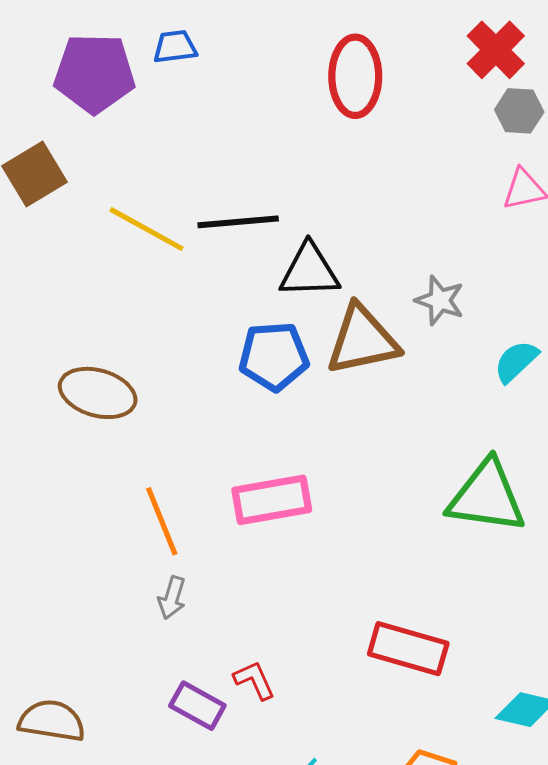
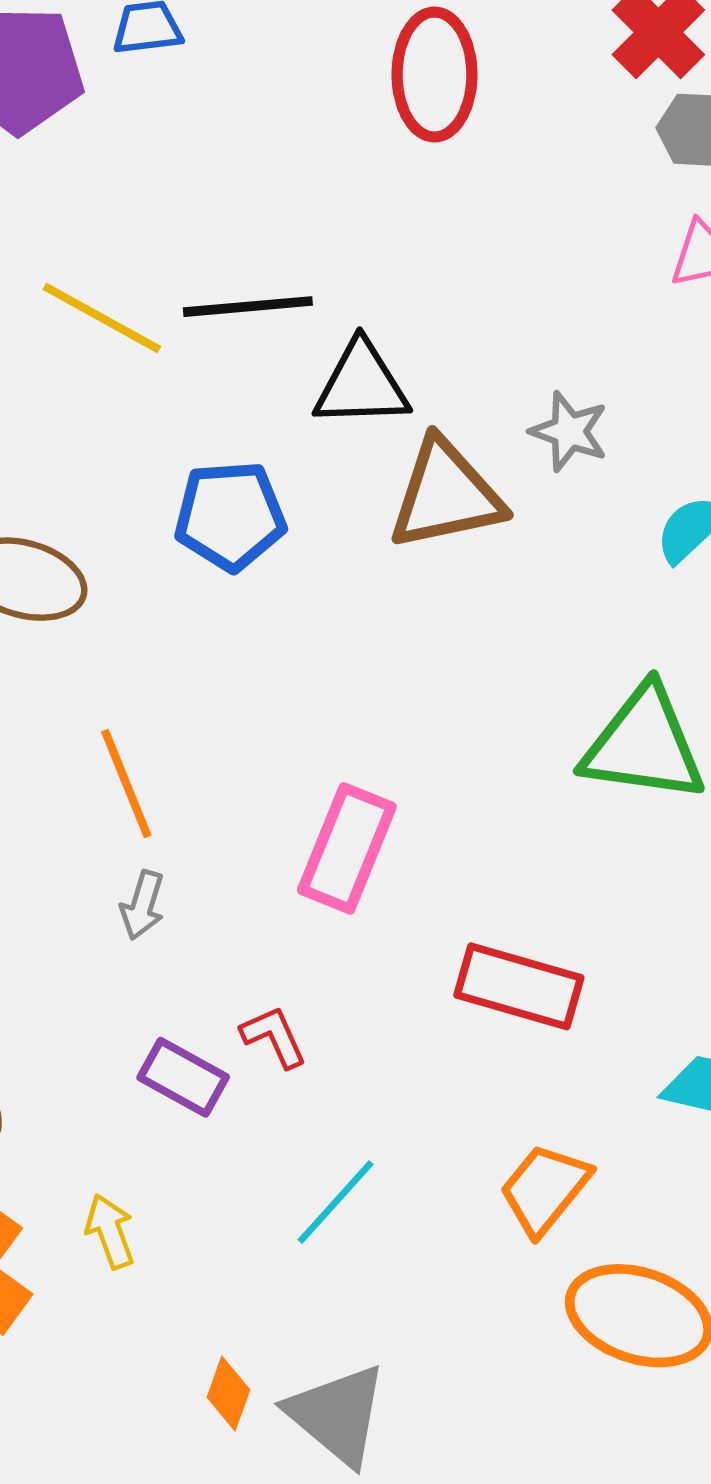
blue pentagon: (274, 356) -> (230, 516), moved
pink rectangle: (272, 500) -> (347, 848), moved, turned -58

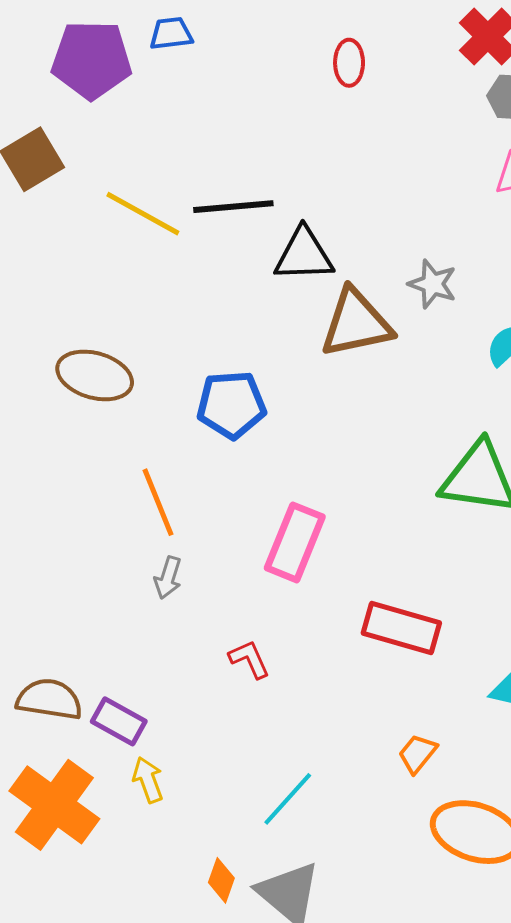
red ellipse: (434, 75) -> (349, 63), size x0.6
blue pentagon: (230, 516) -> (231, 405), moved
purple rectangle: (183, 1077) -> (119, 721), moved
orange trapezoid: (545, 1189) -> (417, 754), size x0.7
cyan line: (336, 1202) -> (288, 799), moved

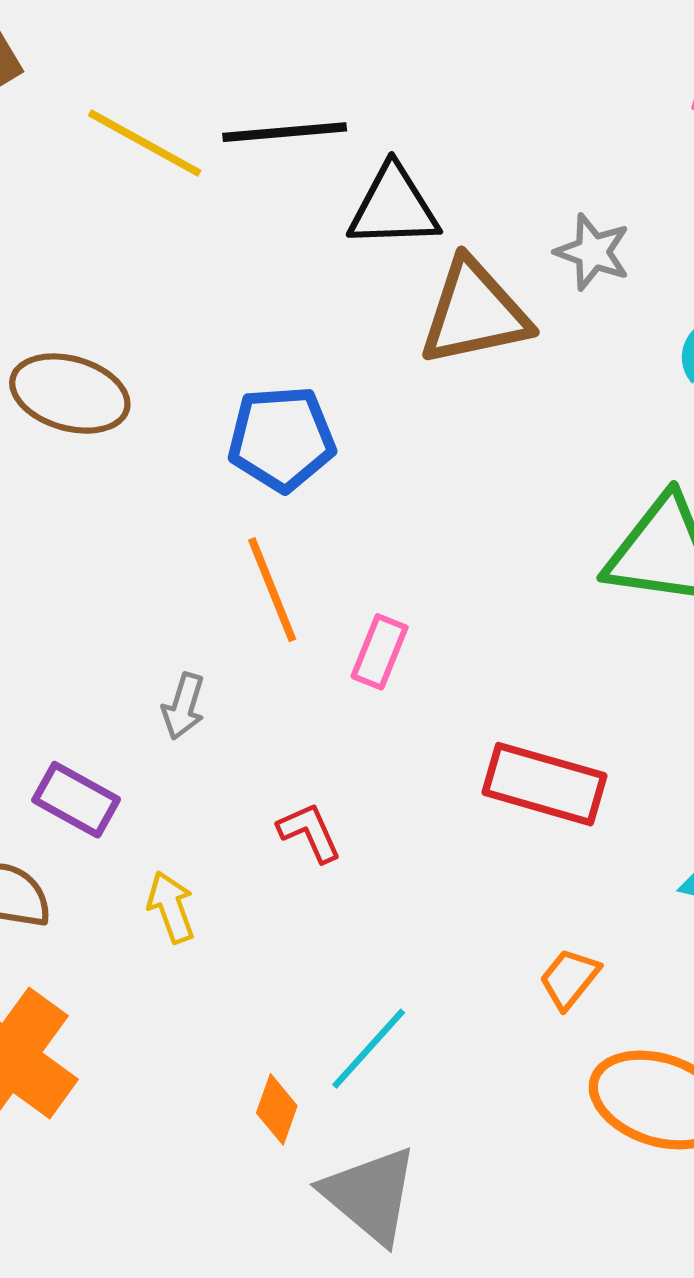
orange line: (158, 502) -> (272, 590), moved
pink rectangle: (295, 542) -> (380, 652), size x0.6
purple rectangle: (119, 721) -> (76, 800), moved
yellow arrow: (148, 780) -> (171, 907), moved
orange diamond: (221, 880) -> (277, 1109), moved

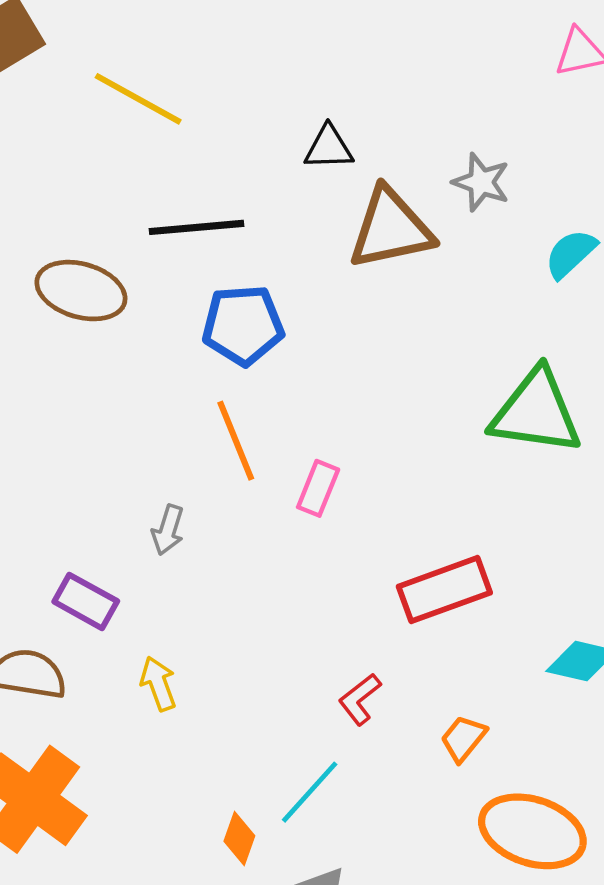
black line: (285, 132) -> (197, 227), moved
black triangle: (394, 207) -> (329, 148), size x0.7
red rectangle: (544, 784) -> (444, 590), turned -36
red L-shape: (309, 832) -> (360, 699), moved, turned -104

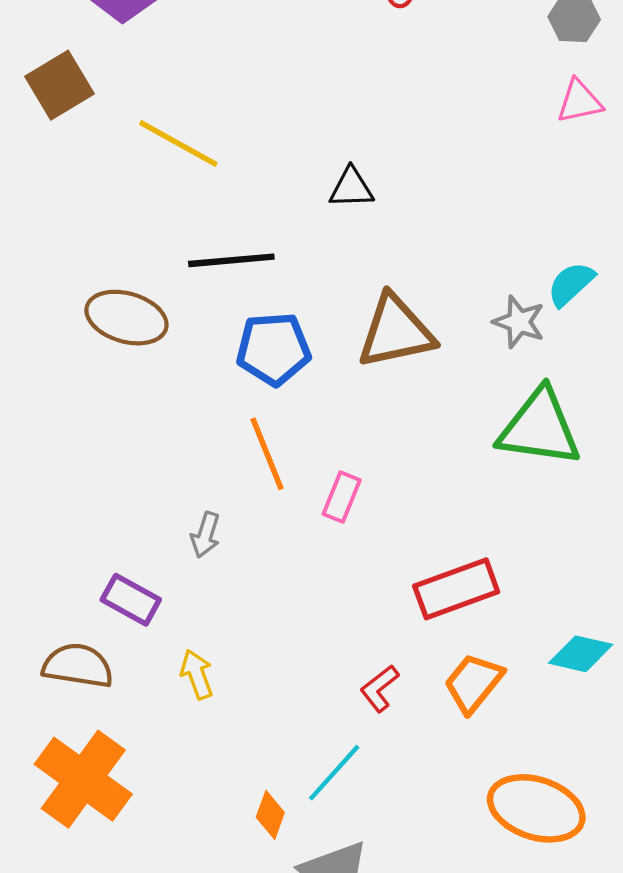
gray star: (481, 182) -> (519, 322), moved
brown triangle: (391, 229) -> (396, 332), moved
orange trapezoid: (463, 738) -> (474, 683), moved, size x1.4

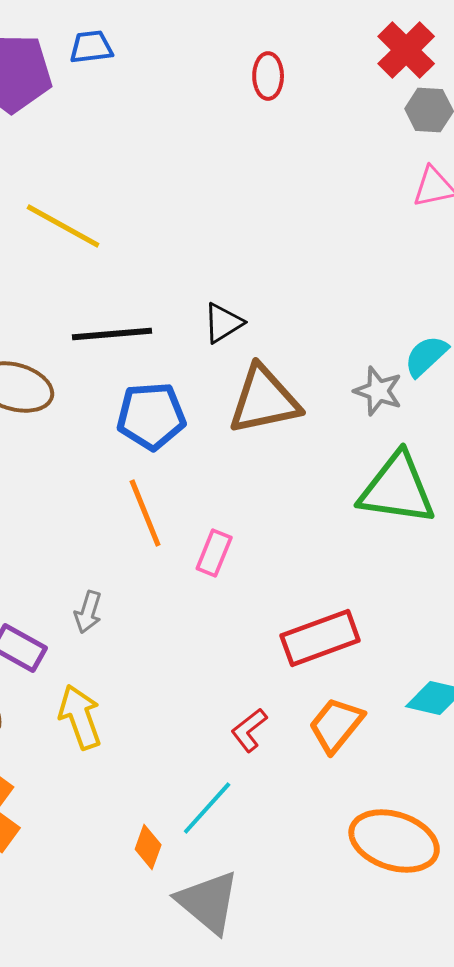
black triangle: (351, 188) -> (223, 323), moved, turned -30
gray arrow: (205, 535) -> (88, 612), moved
yellow arrow: (197, 674) -> (80, 717), size x1.4

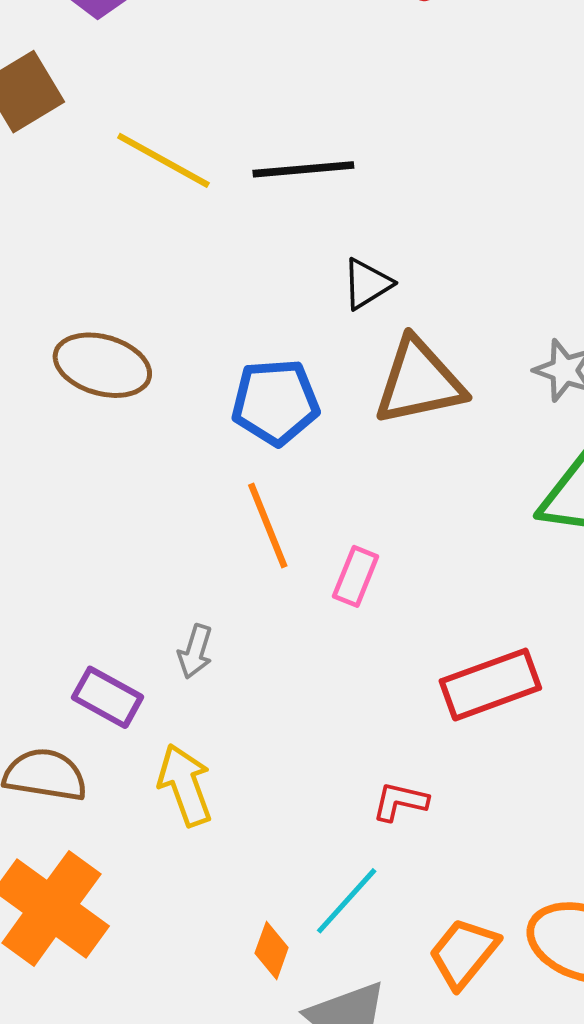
black line: (112, 334) -> (303, 169), moved
orange trapezoid: (336, 725) -> (464, 953), moved
red L-shape: (249, 730) -> (400, 802), turned 51

